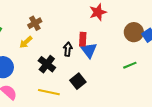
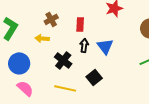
red rectangle: (83, 39) -> (80, 24), moved
yellow arrow: (26, 42) -> (42, 38), turned 48

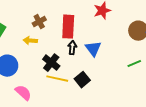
red rectangle: (80, 24) -> (68, 27), size x1.6
pink semicircle: (25, 88) -> (23, 93), moved
yellow line: (65, 88) -> (57, 79), moved

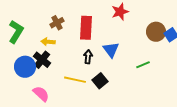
black arrow: (72, 48) -> (88, 57), moved
black cross: (51, 63) -> (42, 60), moved
green line: (134, 64) -> (143, 65), moved

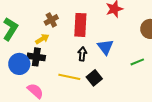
yellow arrow: (48, 42) -> (42, 39), turned 144
black cross: (42, 60) -> (36, 57), turned -30

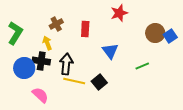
red rectangle: (80, 25) -> (85, 29), size x0.7
yellow arrow: (42, 39) -> (47, 43), turned -80
black arrow: (82, 54) -> (66, 64), moved, size x1.5

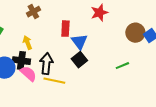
brown cross: (56, 24) -> (33, 12), moved
blue triangle: (110, 51) -> (79, 42), moved
black square: (99, 82) -> (79, 60), moved
pink semicircle: (40, 95) -> (28, 74), moved

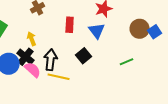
blue triangle: (79, 42) -> (97, 31), moved
black cross: (21, 61) -> (26, 57), turned 30

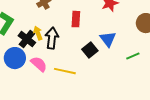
blue triangle: (97, 31) -> (108, 39), moved
black cross: (26, 57) -> (27, 39), moved
black arrow: (51, 60) -> (52, 38), moved

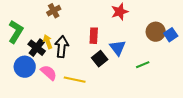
red rectangle: (76, 19) -> (94, 36), moved

